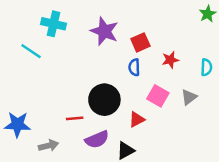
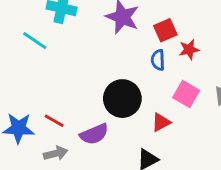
red star: (170, 60) -> (189, 50), moved
red line: (75, 118) -> (54, 121), moved, turned 35
purple semicircle: (97, 139) -> (94, 134), moved

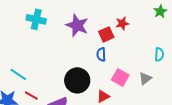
cyan line: (35, 41) -> (18, 74), moved
red star: (189, 50) -> (122, 23), moved

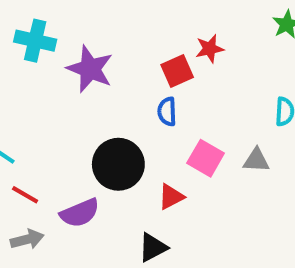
purple star: (77, 25) -> (90, 69), moved
gray triangle: (145, 78) -> (256, 160), turned 40

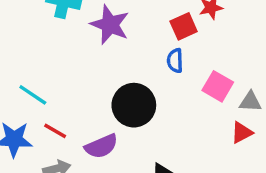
pink square: (206, 158) -> (218, 86), moved
red triangle: (171, 197) -> (242, 133), moved

